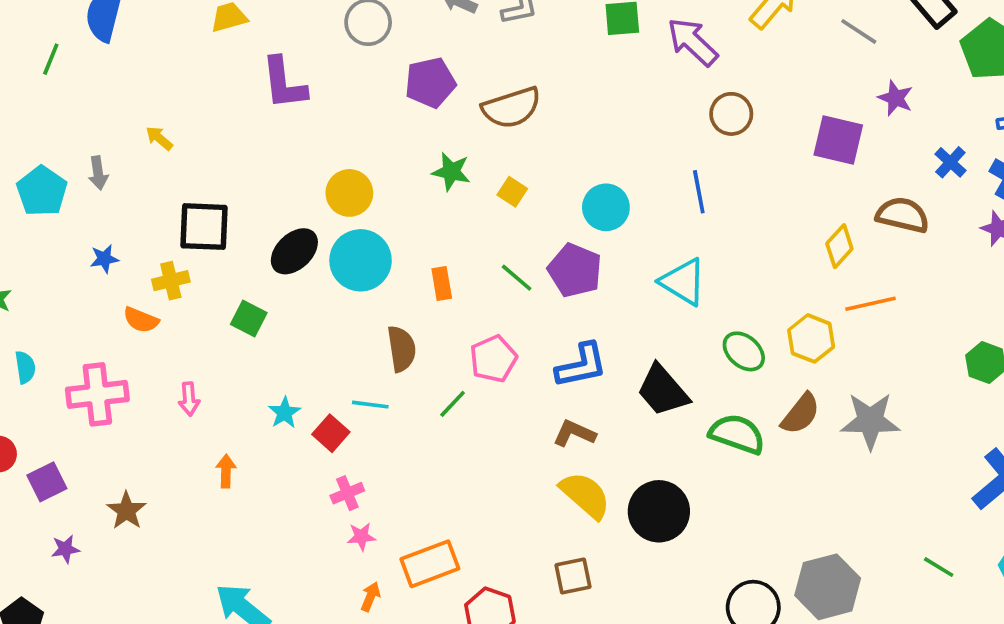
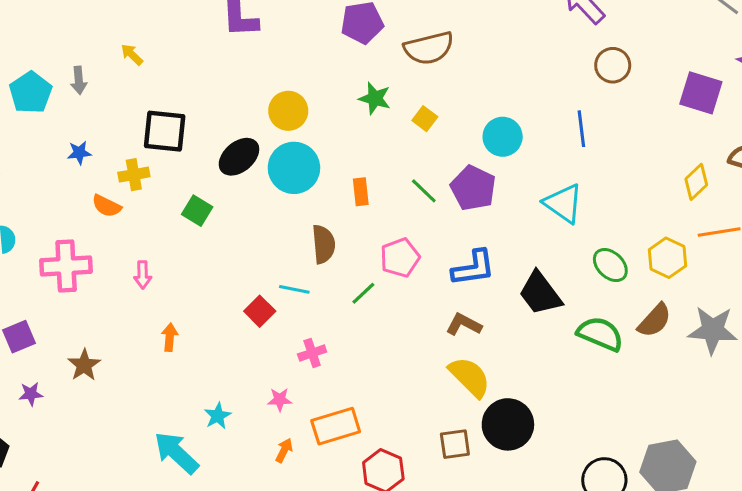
cyan star: (285, 413) -> (218, 416), moved
pink cross: (347, 493) -> (312, 353), moved
black circle: (659, 511) -> (508, 424), moved

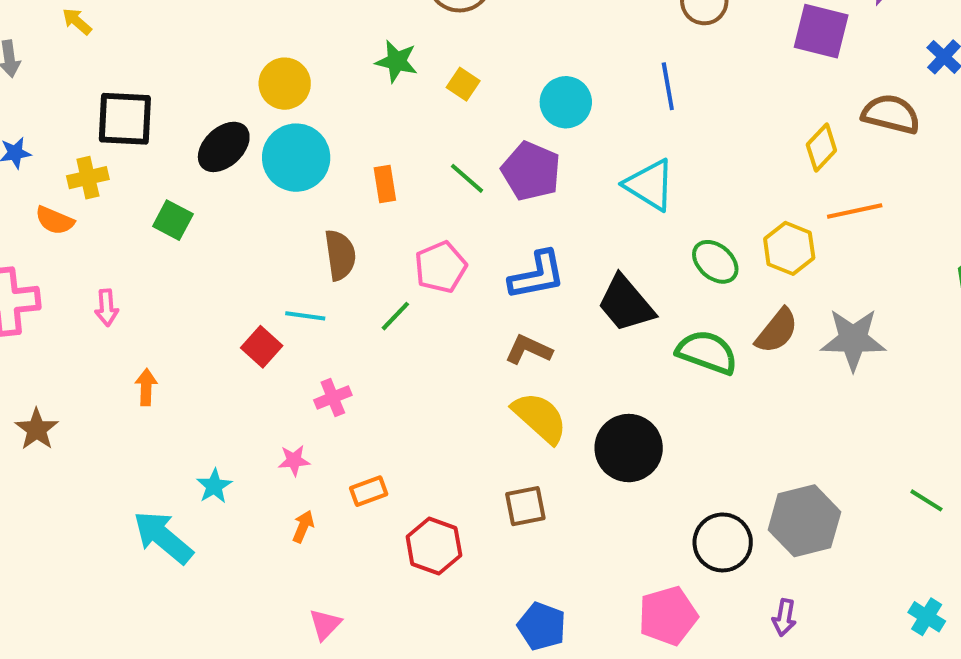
black circle: (508, 424) -> (629, 448), moved
orange rectangle: (336, 426) -> (369, 491), size x0.6

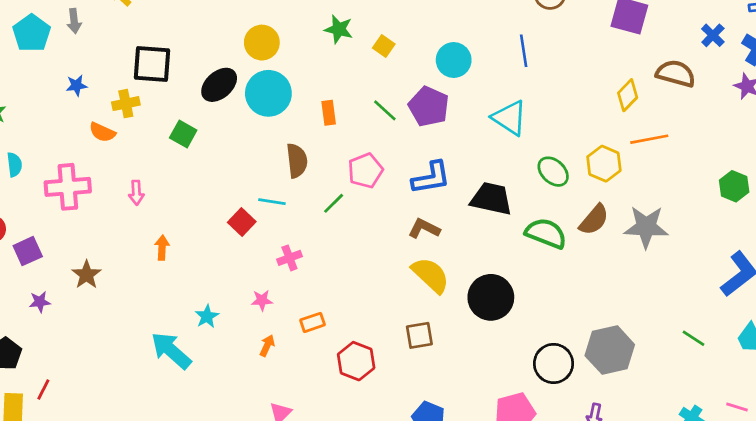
black trapezoid: (626, 304) -> (491, 199), turned 141

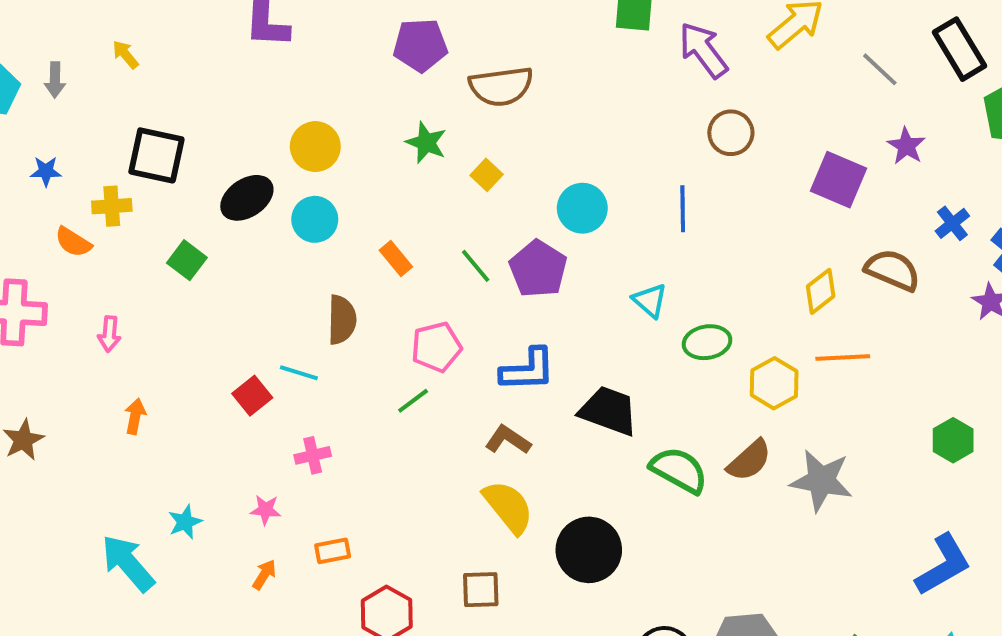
cyan circle: (268, 93) -> (315, 219), size x0.7
orange rectangle: (329, 113) -> (396, 258), turned -40
cyan triangle: (510, 118) -> (650, 301), size x0.7
green ellipse: (553, 172) -> (707, 342), moved, turned -60
green line: (334, 203) -> (413, 401), moved

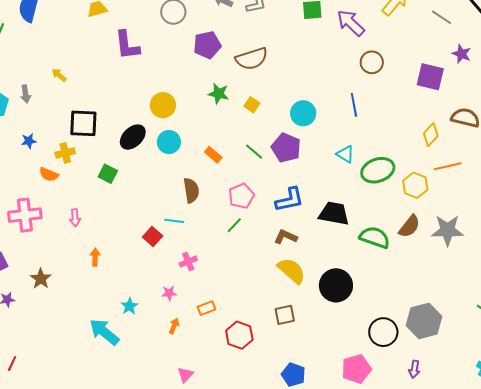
green ellipse: (707, 342) -> (378, 170), size x1.4

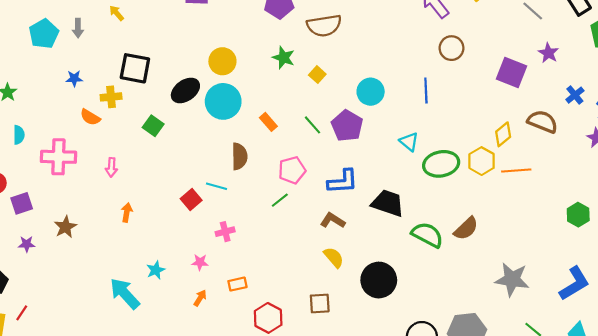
cyan circle: (169, 142) -> (223, 101), size x1.4
yellow hexagon: (415, 185) -> (482, 161), moved
gray star: (447, 230) -> (512, 279), moved
yellow semicircle: (292, 271) -> (334, 257), size x0.7

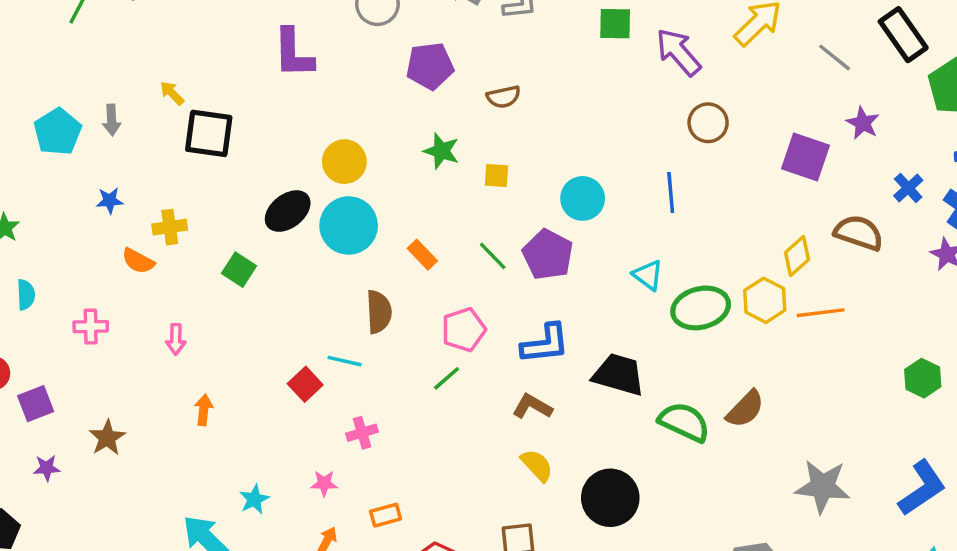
brown semicircle: (324, 26) -> (504, 97), size x0.6
black square: (135, 68) -> (209, 133), moved
yellow square: (317, 75) -> (496, 175), turned -35
pink cross: (58, 157) -> (91, 327), size x0.6

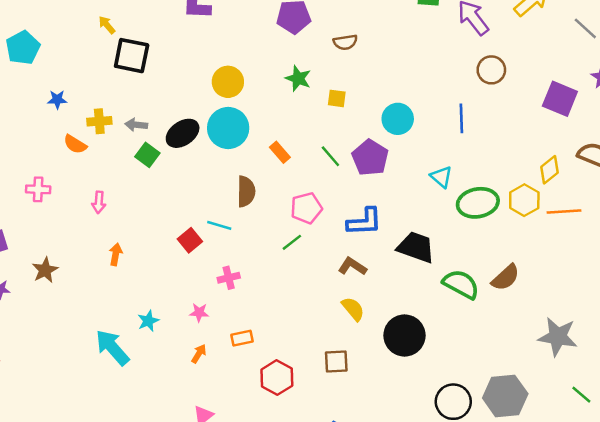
gray arrow: (112, 120) -> (136, 125), moved, turned 95
black ellipse: (288, 211) -> (183, 133), moved

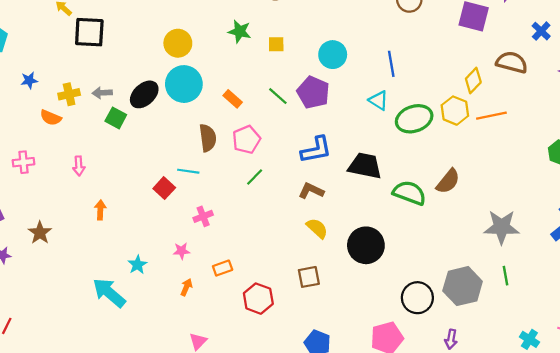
blue line: (461, 118) -> (391, 64), moved
pink pentagon: (306, 208) -> (246, 140), moved
green line: (581, 395) -> (505, 276), moved, turned 48

